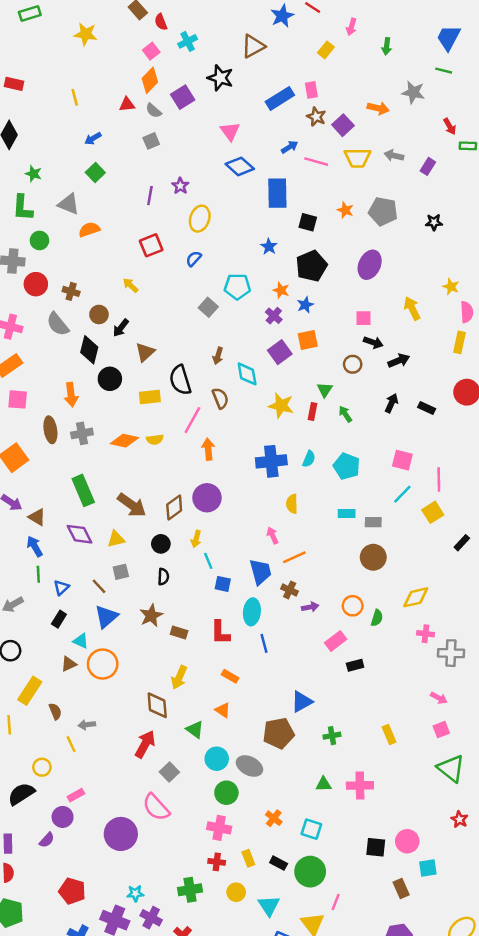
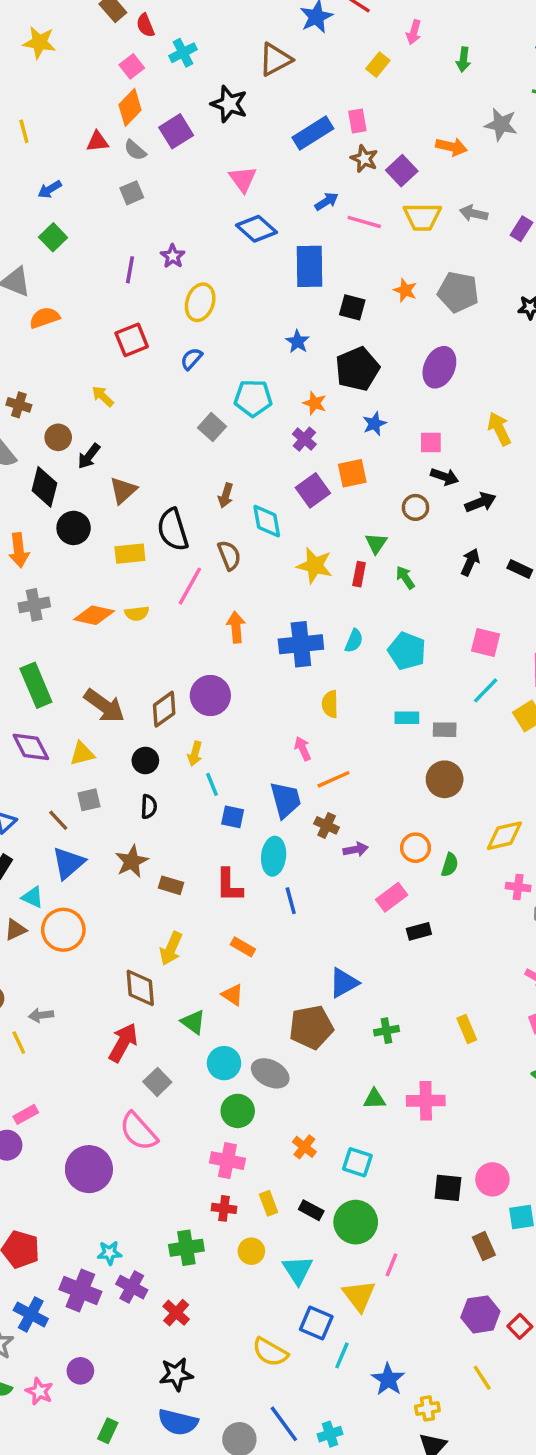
blue star: (305, 305) -> (374, 424), moved
orange arrow: (208, 449) -> (236, 627), moved

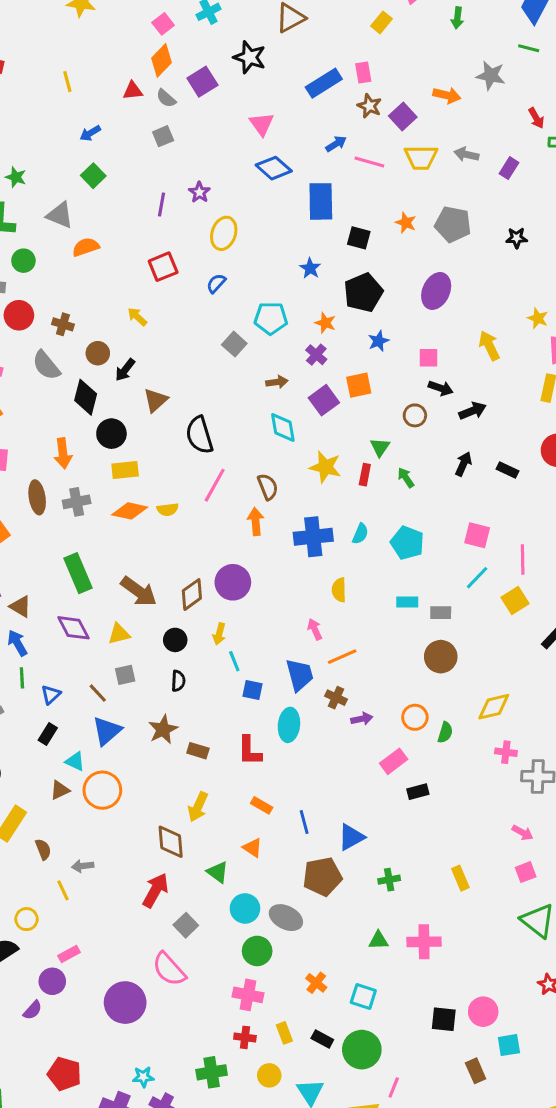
brown arrow: (226, 495) -> (277, 382), moved, turned -115
yellow rectangle: (130, 554) -> (125, 470), moved
brown semicircle: (229, 555) -> (268, 487), moved
blue line: (291, 901) -> (304, 822), moved

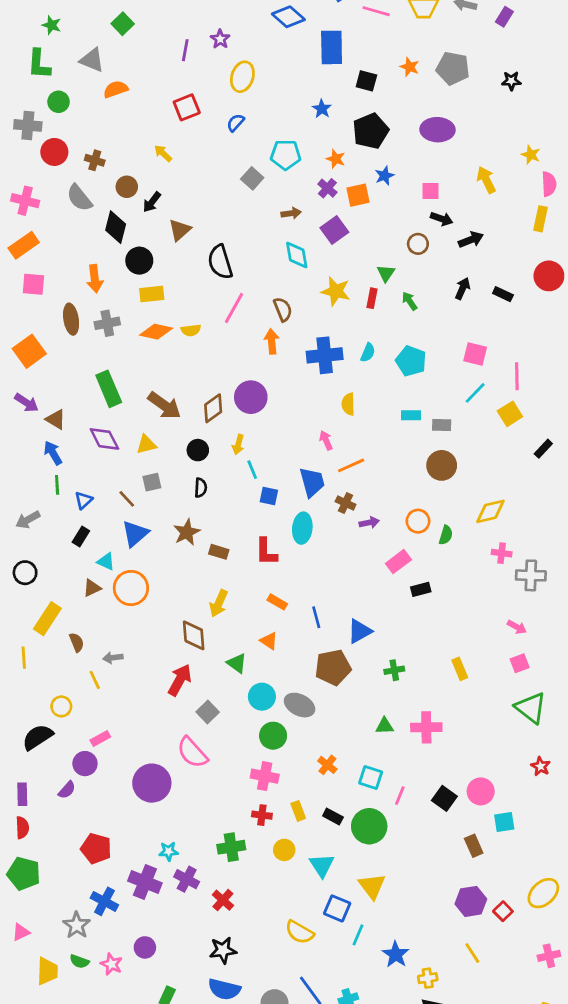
purple ellipse: (436, 291) -> (437, 130), turned 68
orange square: (359, 385) -> (358, 195), moved
black square: (444, 1019) -> (444, 798), turned 30
pink line: (394, 1088) -> (400, 796), moved

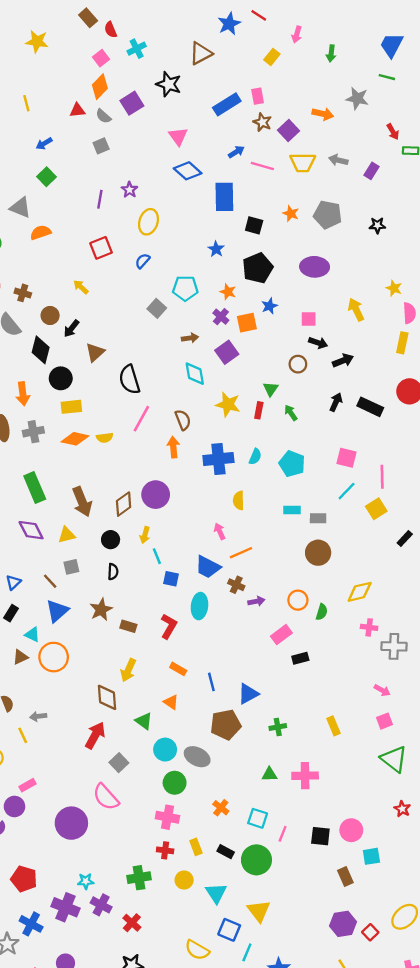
black rectangle: (503, 294) -> (370, 407), size x1.5
brown arrow: (164, 405) -> (82, 502), turned 32
blue trapezoid: (312, 482) -> (208, 567), turned 132
red L-shape: (266, 552) -> (169, 626), turned -150
black square: (444, 798) -> (320, 836), turned -30

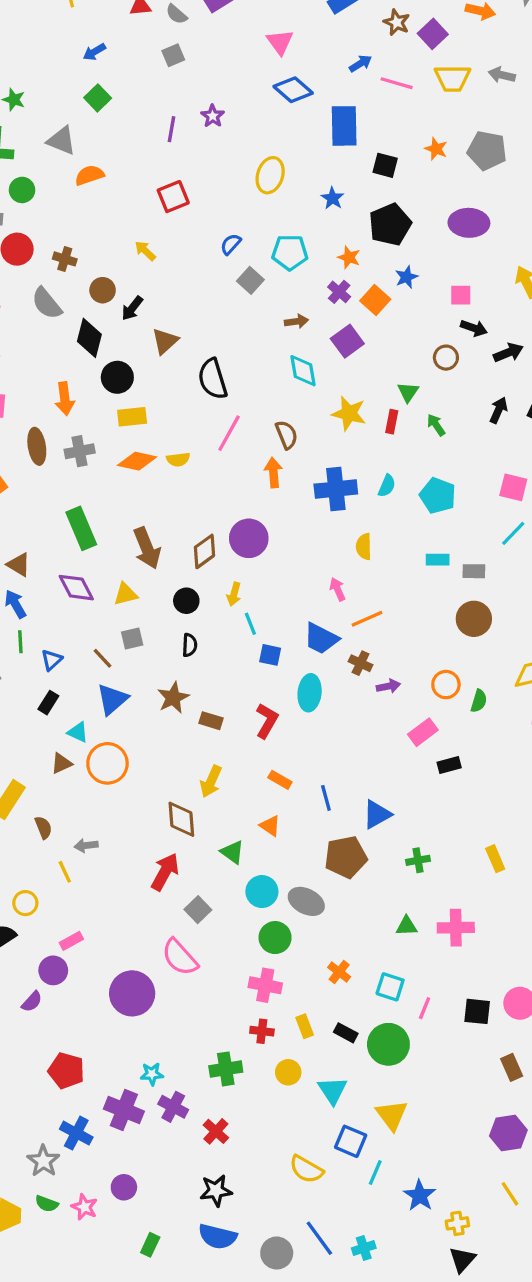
yellow ellipse: (148, 222) -> (270, 175), moved
blue semicircle: (143, 261) -> (231, 244), moved
orange square: (247, 323) -> (375, 300), turned -36

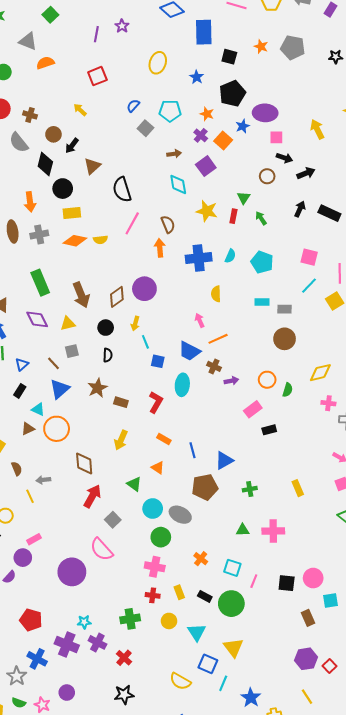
purple ellipse: (469, 223) -> (265, 113), moved
brown diamond: (181, 819) -> (84, 464), moved

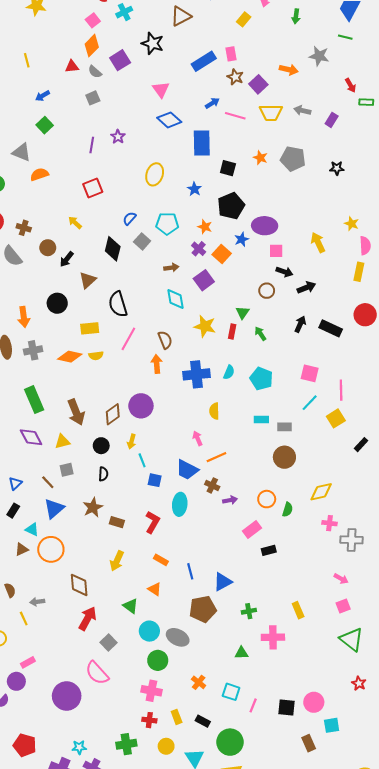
black diamond: (45, 164) -> (113, 249), moved
yellow rectangle: (72, 213) -> (90, 328), moved
pink cross: (273, 531) -> (273, 637), moved
green circle: (231, 604) -> (230, 742), moved

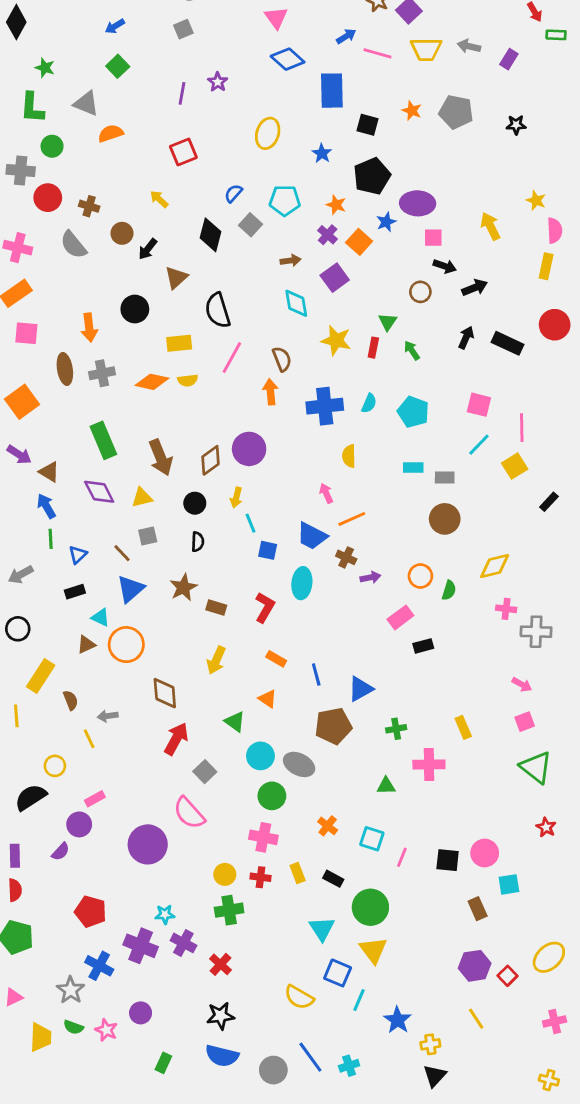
black rectangle: (13, 511) -> (75, 592), turned 40
yellow circle: (166, 746) -> (225, 874), moved

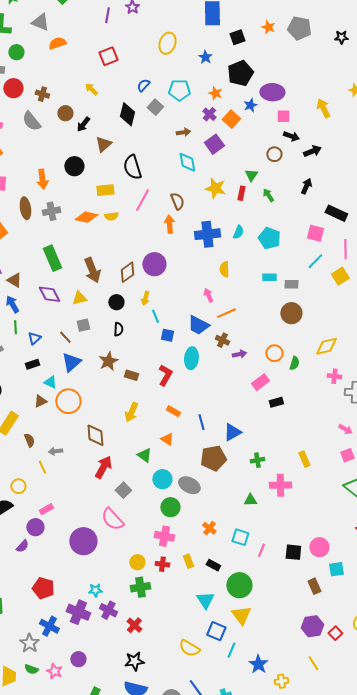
black square: (368, 125) -> (237, 37), turned -35
black rectangle: (507, 343) -> (336, 213), moved

